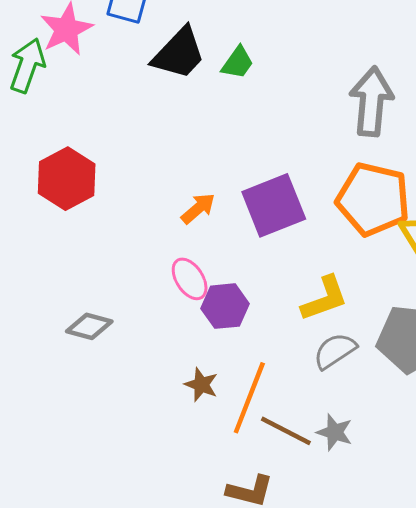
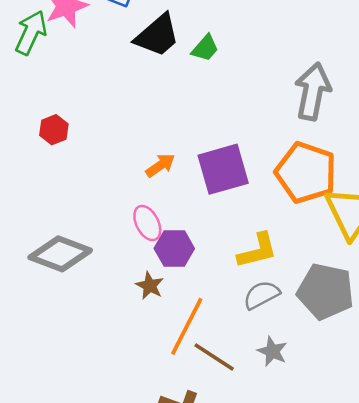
red hexagon: (67, 179) -> (54, 130), size x0.6
gray diamond: (89, 326) -> (60, 254), size x1.6
brown star: (201, 385) -> (150, 286), moved
gray star: (335, 432) -> (272, 351), moved

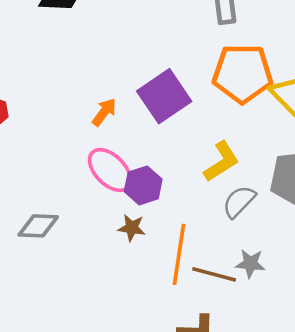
pink ellipse: (147, 223) -> (110, 170), size x1.4
gray diamond: (60, 254) -> (38, 226), size x0.7
gray star: (272, 351) -> (250, 263), moved

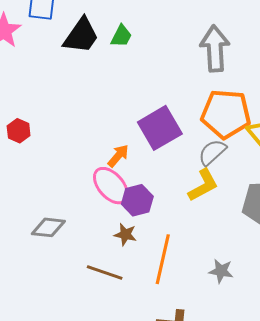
orange arrow: (104, 112) -> (118, 156), moved
gray semicircle: (239, 202) -> (212, 152), moved
brown line: (214, 274) -> (105, 273), moved

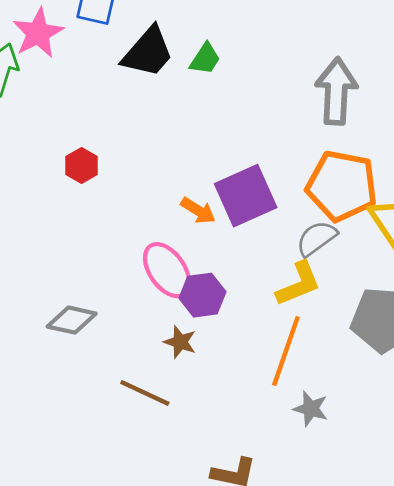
red hexagon: (19, 131) -> (82, 166), moved
orange arrow: (118, 156) -> (198, 211), moved, turned 75
orange line: (163, 259) -> (286, 351), moved

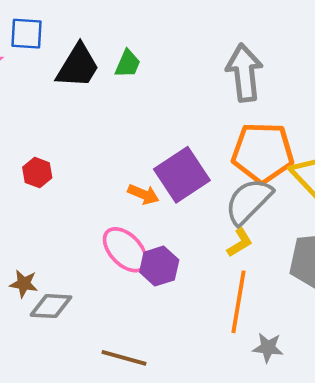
gray semicircle: (317, 238) -> (249, 201), size x1.4
yellow L-shape: (299, 284) -> (240, 243), size x0.7
brown star: (180, 342) -> (24, 284), moved

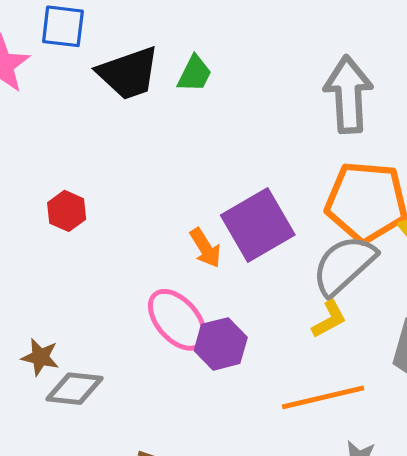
black trapezoid: (78, 66) -> (128, 73), turned 36
orange arrow: (143, 194) -> (205, 248), turned 32
orange line: (239, 302) -> (323, 397), turned 64

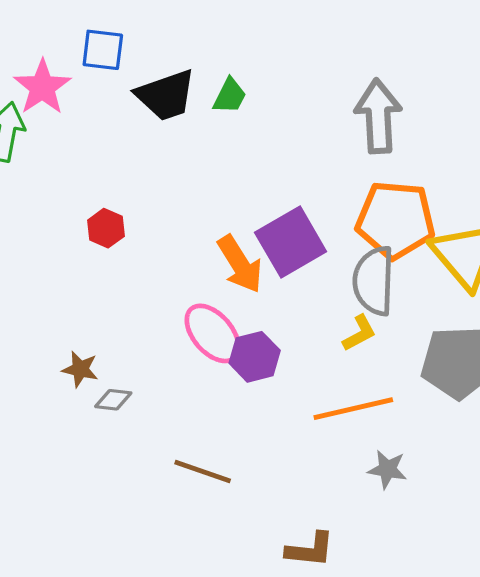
orange arrow: (205, 248) -> (240, 264), size x1.5
gray semicircle: (344, 265) -> (374, 281), turned -46
gray diamond: (74, 389) -> (113, 400), size x0.7

